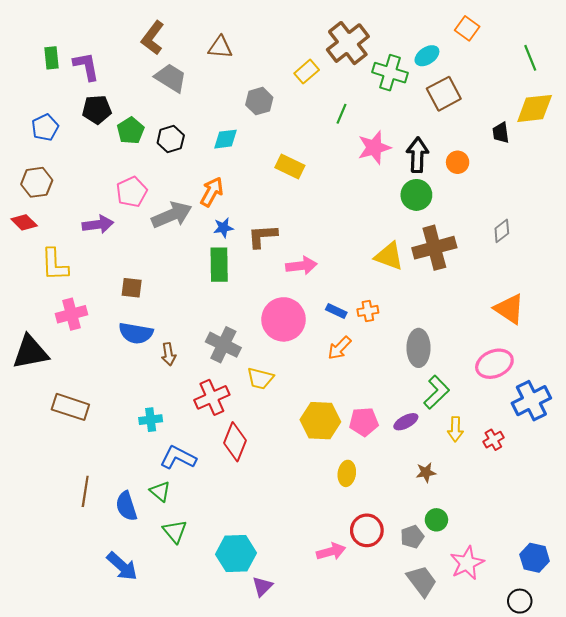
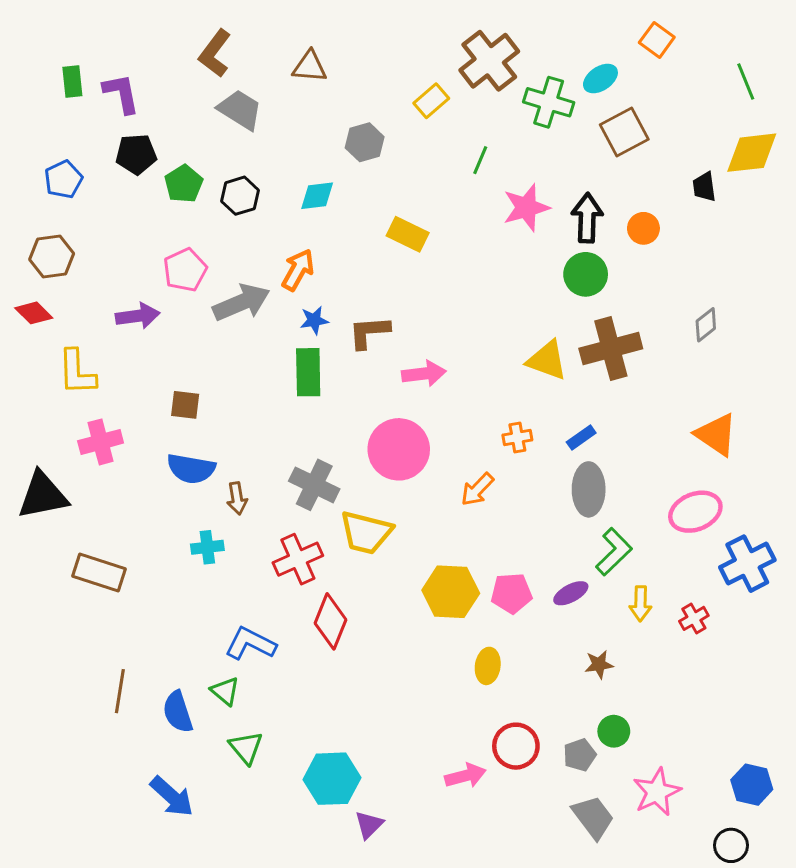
blue rectangle: (336, 311) -> (581, 437), moved, turned -60
yellow trapezoid: (260, 378) -> (366, 532), size x1.4
cyan cross: (151, 420) -> (207, 547), moved

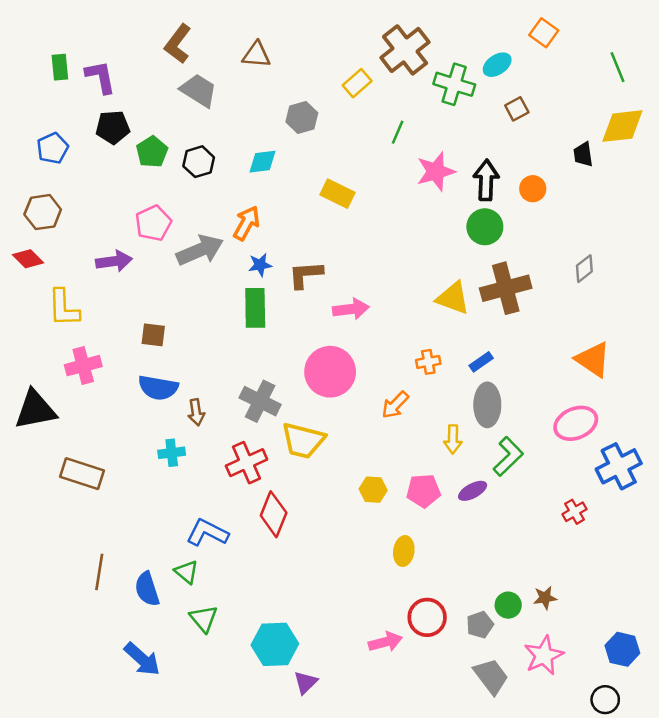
brown square: (624, 132) -> (517, 109), size x0.6
yellow hexagon: (451, 592) -> (373, 490), size x0.6
yellow arrow: (641, 604) -> (453, 439), moved
brown star: (599, 664) -> (545, 598), moved

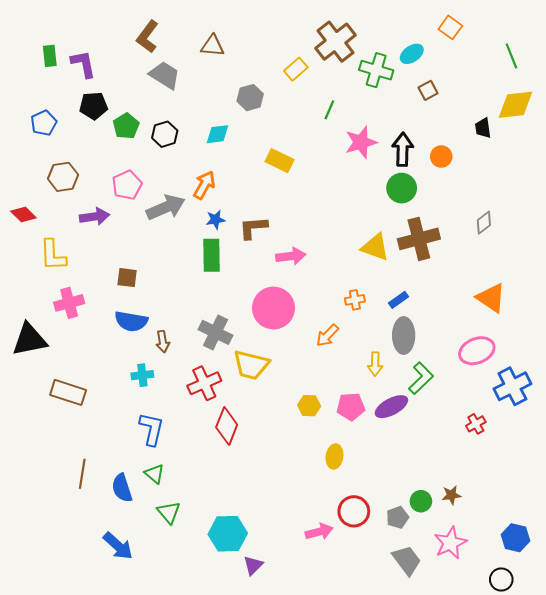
brown hexagon: (43, 212) -> (63, 177), moved
purple ellipse: (473, 491) -> (391, 407), size x1.4
blue L-shape: (207, 533) -> (151, 429), moved, turned 76

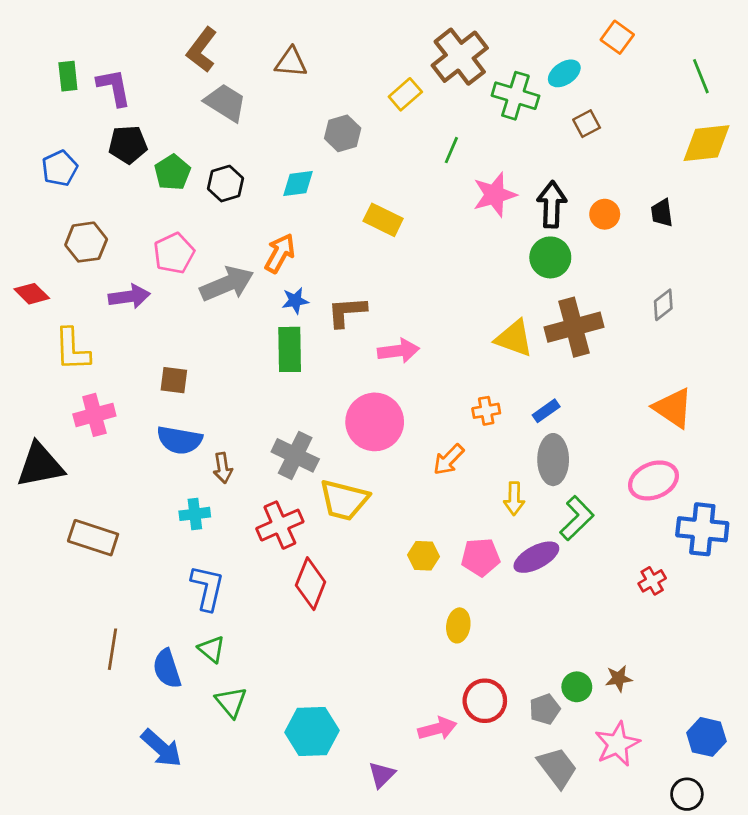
black trapezoid: (483, 128) -> (662, 213), moved
blue cross: (512, 386) -> (702, 529), turned 33
purple triangle: (253, 565) -> (382, 775), moved

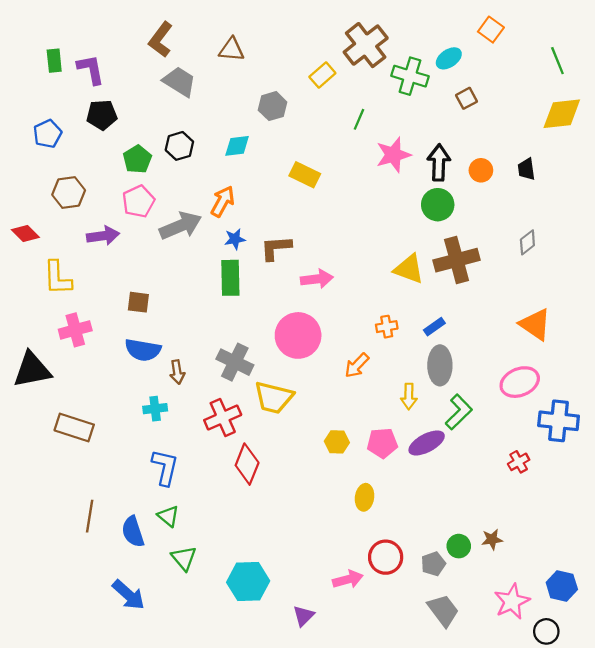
green pentagon: (173, 172) -> (137, 159), moved
pink star: (617, 744) -> (512, 601), moved

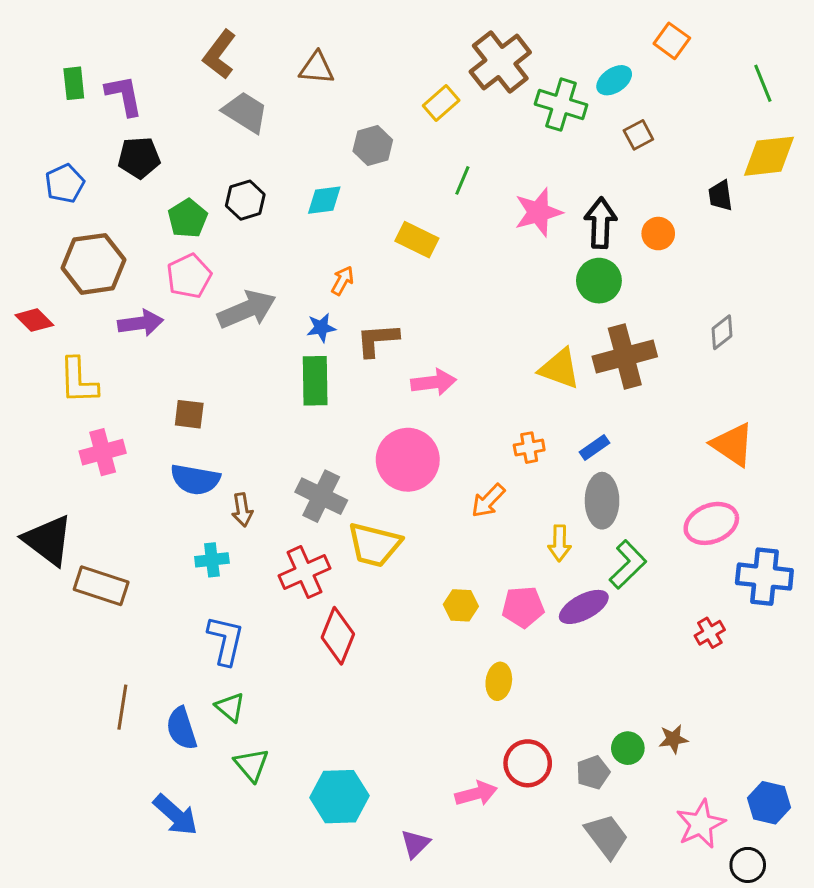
green line: (359, 119) -> (462, 180), moved
black trapezoid: (526, 169) -> (720, 196), moved
brown hexagon: (69, 192) -> (94, 264), size x1.4
orange arrow: (223, 201) -> (342, 281), moved, size x0.7
black triangle: (32, 370) -> (48, 540), moved, turned 48

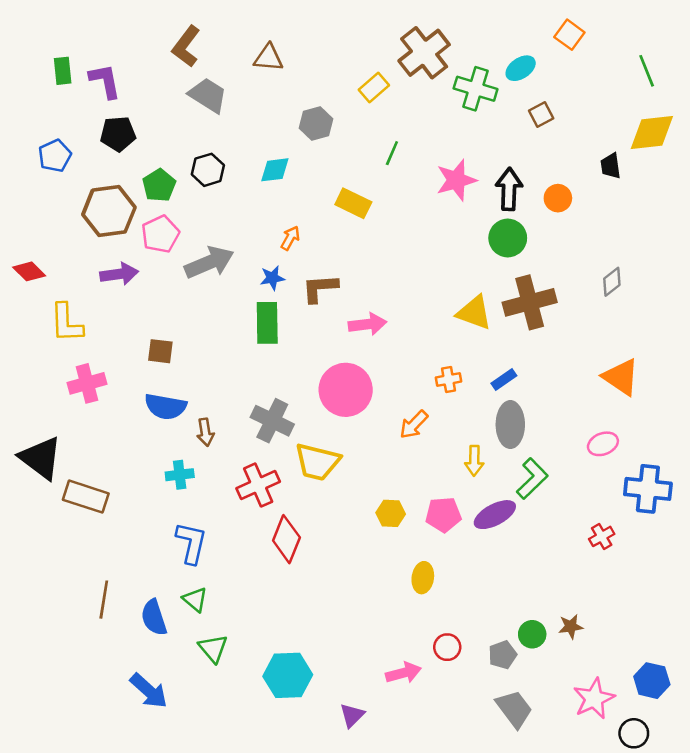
brown hexagon: (94, 264) -> (109, 211), moved
pink ellipse: (711, 523) -> (603, 444), size x0.7
red circle: (528, 763) -> (447, 647), size x0.7

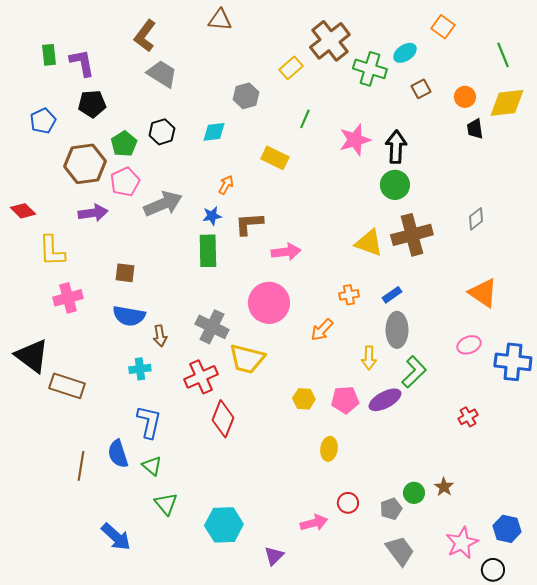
brown triangle: (268, 58) -> (220, 20), moved
orange circle: (558, 198) -> (465, 97), moved
blue cross: (648, 489) -> (513, 362), moved
blue semicircle: (154, 618) -> (118, 454), moved
brown star: (571, 627) -> (444, 487), turned -30

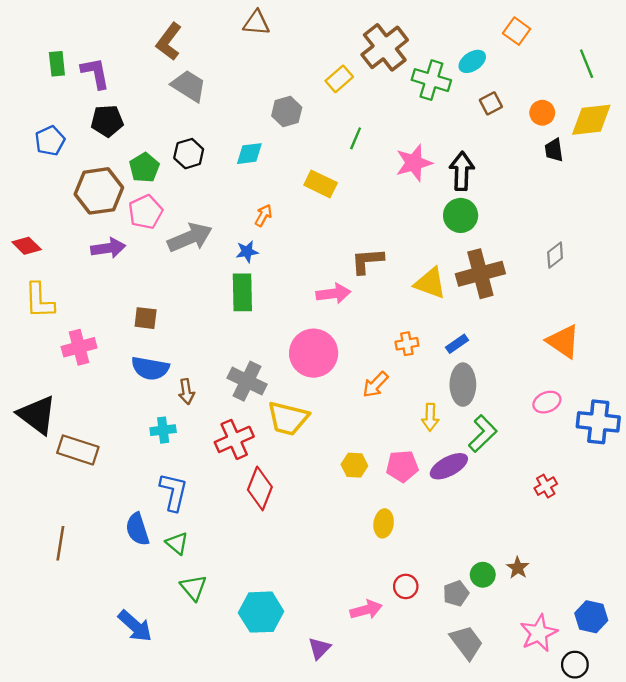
brown L-shape: (249, 224) -> (367, 261), moved
yellow L-shape: (52, 251) -> (39, 301), moved
brown line: (81, 466) -> (60, 543), moved

